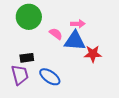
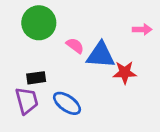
pink arrow: (78, 24) -> (142, 30), moved

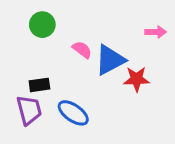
green circle: (39, 23) -> (42, 25), size x0.7
blue triangle: (101, 55) -> (110, 60), turned -32

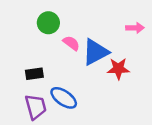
green circle: (42, 25) -> (48, 23), moved
purple trapezoid: (29, 110) -> (36, 107), moved

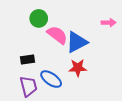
pink semicircle: (71, 43) -> (57, 35), size x1.5
red star: (118, 69) -> (78, 68), moved

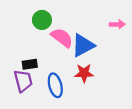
blue ellipse: (51, 79) -> (55, 85), turned 40
purple trapezoid: (28, 86) -> (23, 81), moved

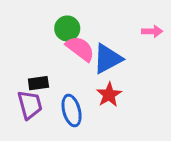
green circle: (42, 20) -> (67, 28), moved
red star: (84, 73) -> (109, 95), turned -30

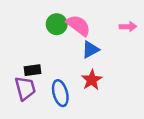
pink semicircle: (80, 49) -> (78, 25), moved
blue triangle: (108, 59) -> (91, 50), size x0.7

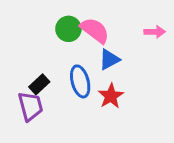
black rectangle: (32, 70) -> (39, 84), turned -35
blue ellipse: (60, 93) -> (80, 81), moved

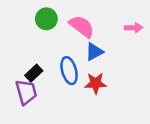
green circle: (68, 29) -> (46, 19), moved
red star: (111, 96) -> (96, 83), turned 30

